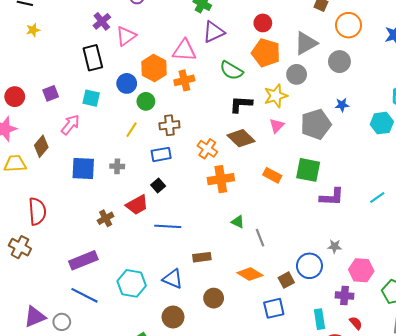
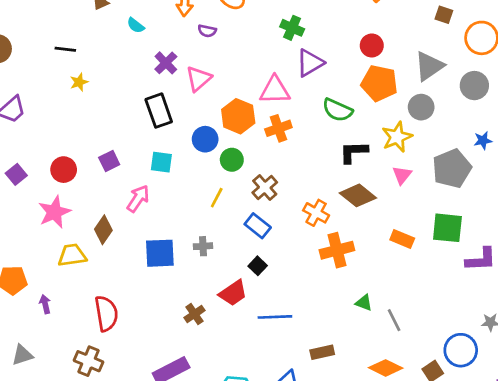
brown cross: (169, 125) -> (265, 187), turned -30
blue rectangle: (161, 154) -> (258, 226), turned 54

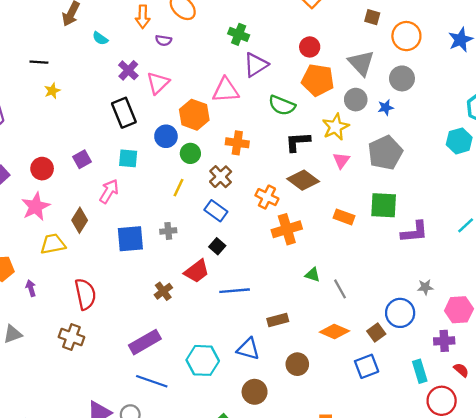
gray triangle: (429, 66) -> (361, 63), turned -36
orange cross: (278, 128) -> (237, 143), moved, turned 30
blue star: (483, 140) -> (386, 107), moved

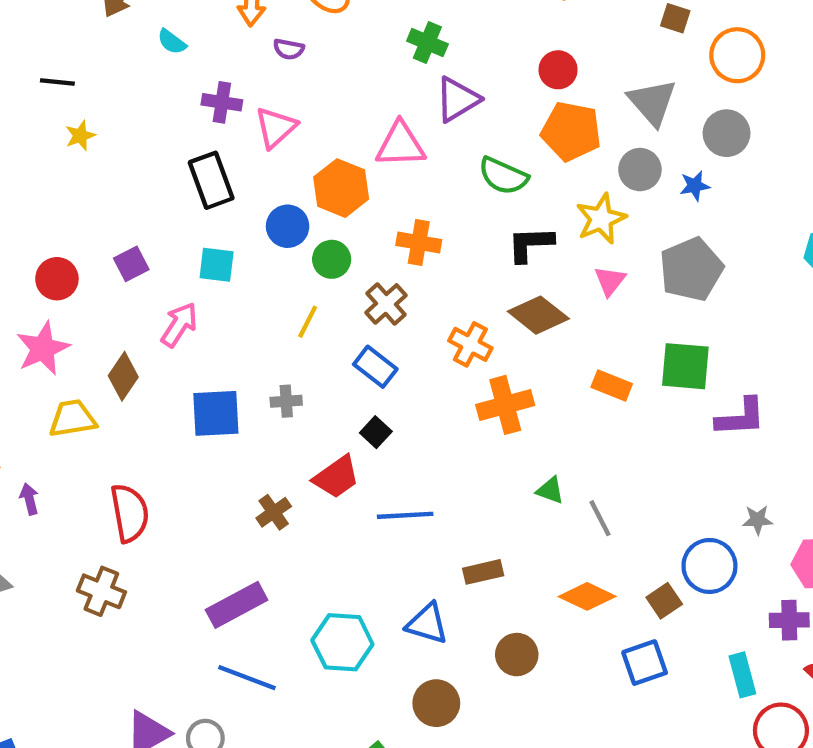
purple cross: (128, 70) -> (222, 102), turned -36

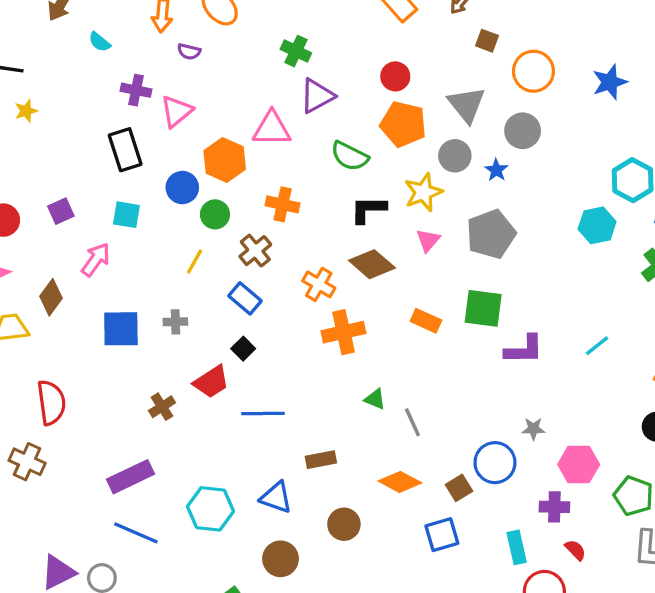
blue star: (695, 186) -> (496, 170), turned -30

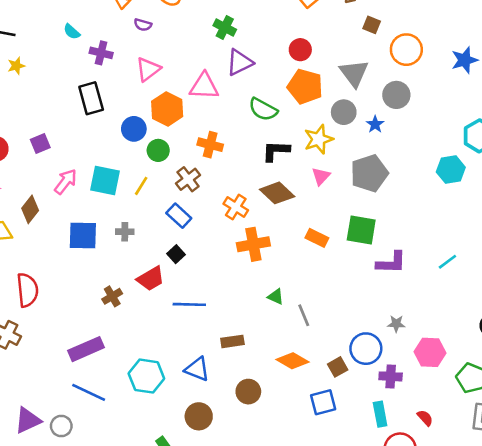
cyan semicircle: (100, 42) -> (72, 32), moved
pink triangle: (176, 111) -> (148, 69), moved
cyan square: (126, 215) -> (105, 180), moved, size x1.4
purple cross: (554, 507) -> (391, 376), moved

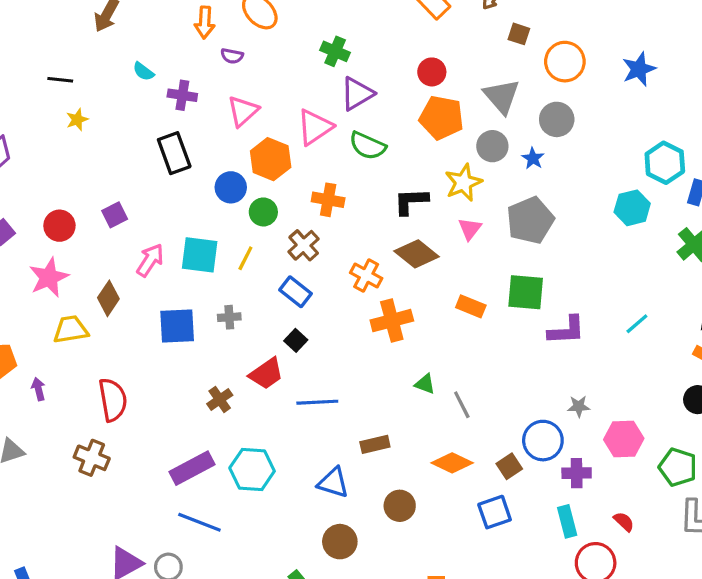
pink triangle: (204, 86) -> (315, 127), turned -32
green semicircle: (263, 109) -> (368, 146), moved
cyan hexagon: (146, 376) -> (252, 470), moved

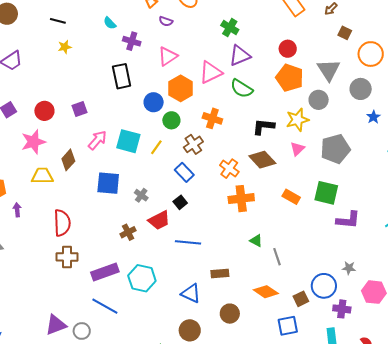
blue star: (533, 158) -> (373, 117), moved
gray cross: (229, 317) -> (141, 195), moved, turned 32
brown cross: (92, 458) -> (67, 257), moved, turned -30

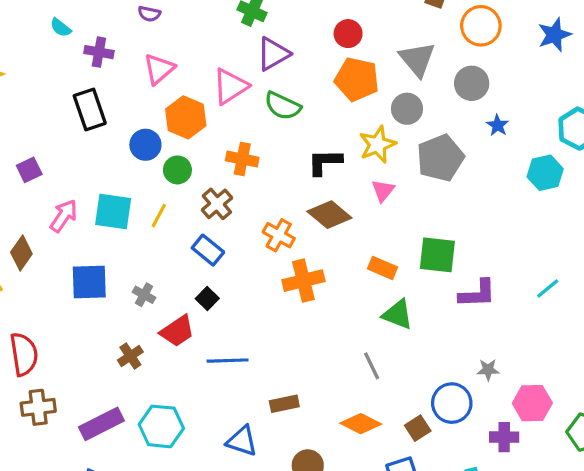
gray pentagon: (335, 149) -> (440, 158), moved
green triangle: (256, 241) -> (398, 314), moved, size x1.5
purple cross: (342, 309) -> (504, 437), moved

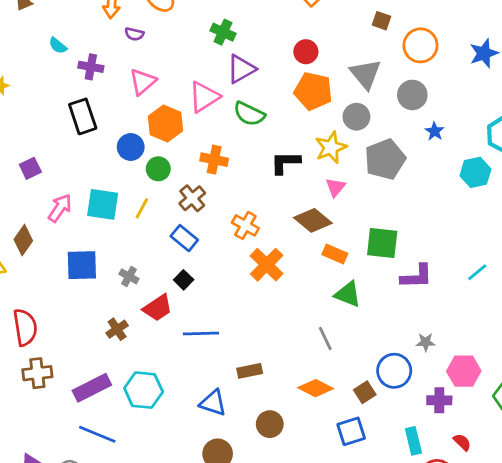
brown diamond: (329, 215) -> (313, 220), moved
orange cross: (303, 281) -> (267, 265), turned -32

